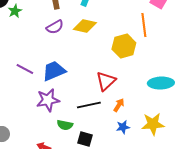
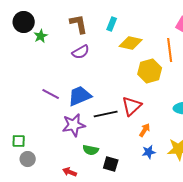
yellow diamond: (85, 26) -> (131, 43), moved
black line: (89, 105) -> (106, 114), moved

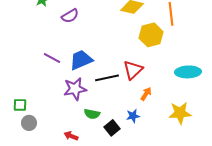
purple semicircle: (81, 52) -> (70, 16), moved
blue star: (149, 152) -> (133, 116), moved
black square: (111, 164) -> (112, 128), turned 35

